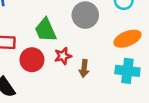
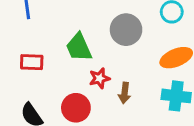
red circle: (32, 60) -> (76, 108), moved

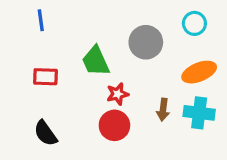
brown arrow: (125, 93) -> (163, 110), moved
red circle: (76, 108) -> (114, 125), moved

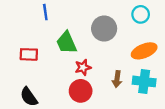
blue line: (41, 20) -> (45, 12), moved

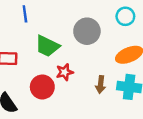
green trapezoid: (66, 43) -> (47, 46), turned -40
red circle: (81, 91) -> (42, 87), moved

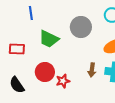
red star: (65, 72) -> (63, 81), moved

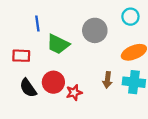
blue line: (31, 13) -> (37, 24), moved
black semicircle: (17, 85) -> (28, 88), moved

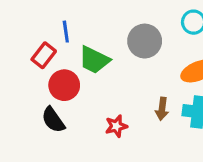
red rectangle: (21, 56) -> (44, 55), moved, turned -54
red circle: (53, 82) -> (64, 85), moved

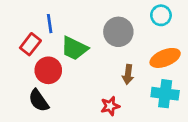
brown arrow: (162, 109) -> (128, 74), moved
red star: (116, 126) -> (110, 106), moved

